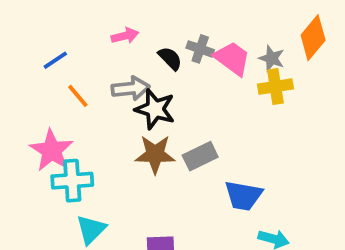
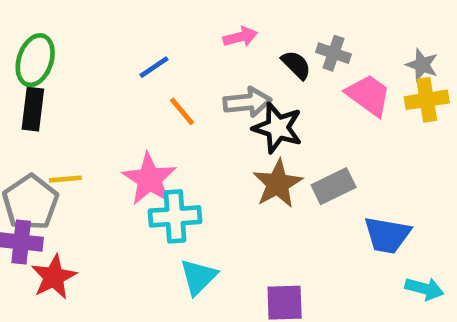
pink trapezoid: (232, 58) -> (368, 95), moved
brown star: (155, 154) -> (278, 184), turned -30

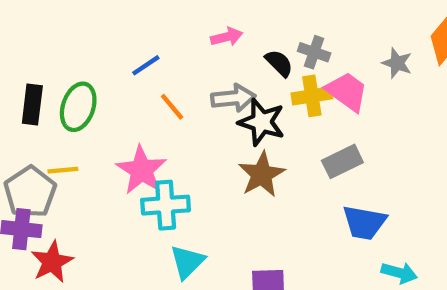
green ellipse: (35, 60) -> (78, 107), moved
yellow cross: (427, 100) -> (312, 96), moved
gray rectangle: (334, 186) -> (342, 161), moved

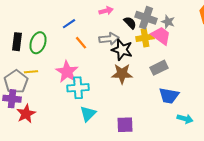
gray cross: (314, 52) -> (146, 18), size x1.5
gray star: (397, 63) -> (168, 22), moved
brown star: (262, 174) -> (122, 74), turned 30

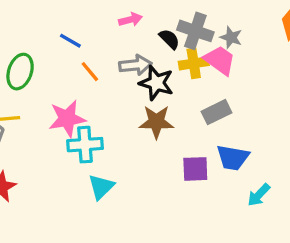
blue line: (69, 24) -> (70, 41), turned 64
pink star: (67, 72) -> (67, 119), turned 30
cyan arrow: (185, 119) -> (259, 195), turned 119
purple square: (125, 125) -> (195, 169), moved

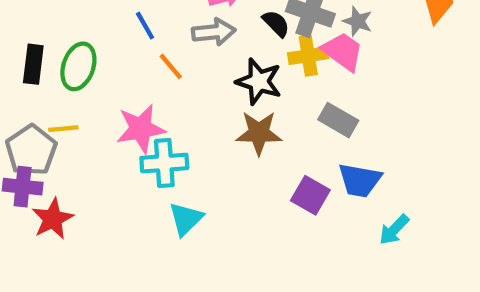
blue line: (70, 41) -> (145, 26), turned 30
gray arrow: (135, 65) -> (214, 32), moved
gray rectangle: (216, 112) -> (338, 120), turned 56
purple square: (195, 169) -> (310, 195), turned 32

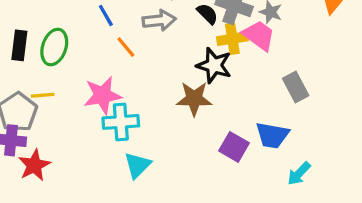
black star: (259, 81) -> (214, 65), moved
gray rectangle: (338, 120) -> (296, 87), moved, turned 32

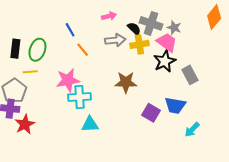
gray arrow: (159, 20) -> (115, 40), moved
yellow cross: (232, 39) -> (139, 44), moved
black star: (214, 65) -> (165, 61), moved, turned 30
yellow line: (43, 95) -> (30, 72), moved
cyan triangle: (137, 165) -> (90, 124), turned 42

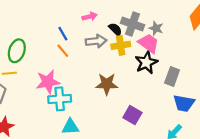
blue line: (70, 30) -> (63, 34), moved
gray rectangle: (190, 75) -> (172, 76), turned 48
blue trapezoid: (175, 105) -> (184, 103), moved

